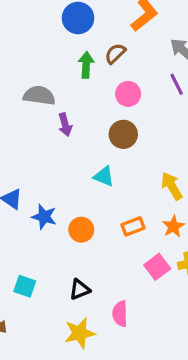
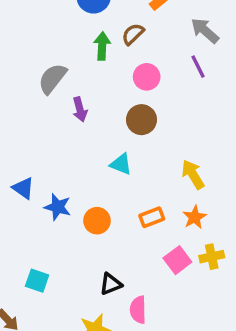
gray semicircle: (39, 96) -> (52, 79), turned -60
black triangle: (80, 289) -> (111, 284), moved

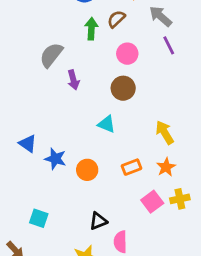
gray arrow: (205, 31) -> (161, 16), moved

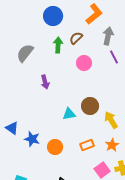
gray arrow: (161, 16) -> (108, 36), turned 60
gray semicircle: (51, 55) -> (25, 53), moved
brown circle: (123, 88) -> (90, 106), moved
cyan triangle: (107, 124) -> (69, 114), turned -32

